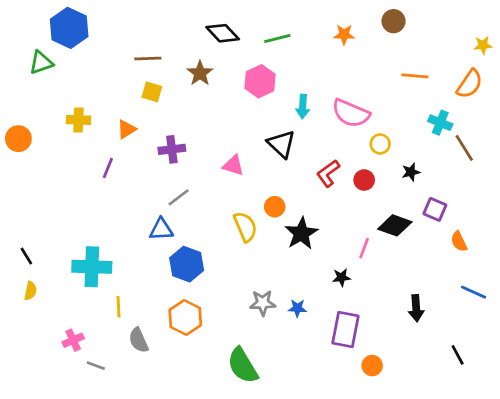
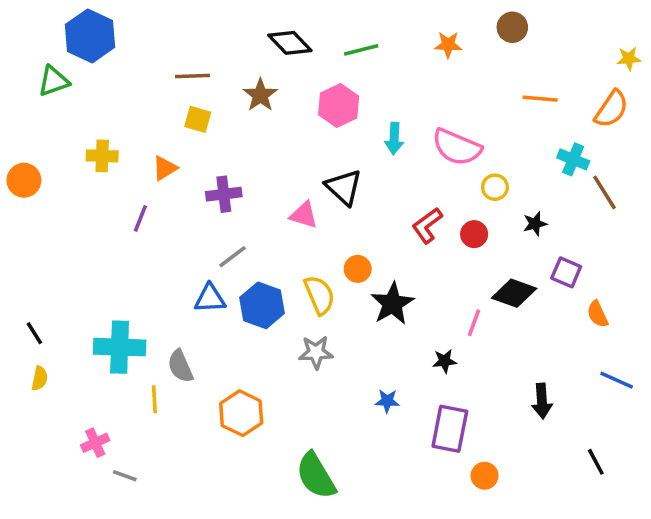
black triangle: (281, 144) -> (344, 187), moved
blue hexagon: (187, 264) -> (262, 305), moved
gray star: (263, 303) -> (316, 352), moved
gray semicircle: (139, 340) -> (180, 366), moved

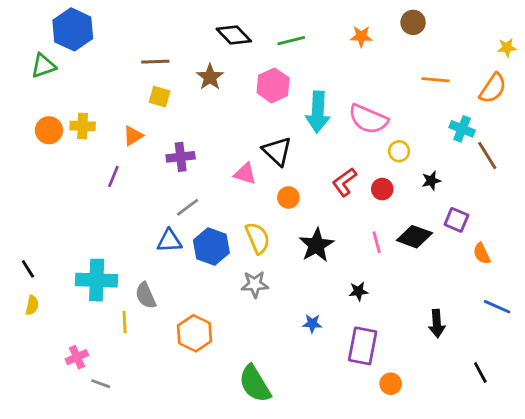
cyan arrow: (394, 139) -> (318, 112), size x1.6
orange circle: (24, 180) -> (49, 130), moved
orange circle: (358, 269) -> (288, 197), moved
pink line: (474, 323) -> (377, 242), moved, turned -35

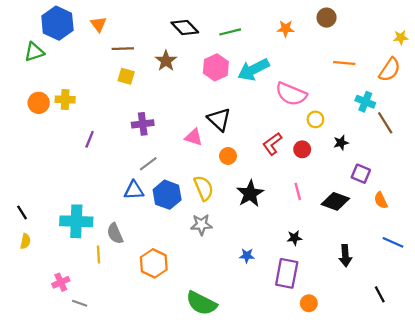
cyan arrow: (318, 112) -> (253, 70), moved, turned 60
orange triangle: (133, 136) -> (98, 24), moved, turned -35
black diamond: (414, 237) -> (335, 201), moved
black star: (358, 291) -> (294, 238), moved
green semicircle: (255, 384) -> (201, 303), turned -32

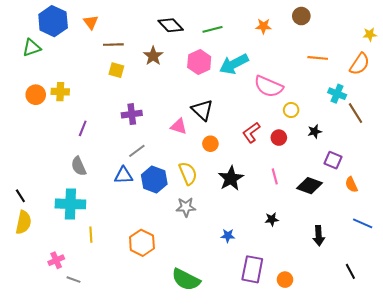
gray semicircle: (115, 233) -> (79, 166), moved
yellow semicircle: (25, 241) -> (23, 222), size x1.6
purple rectangle: (287, 273) -> (252, 269), moved

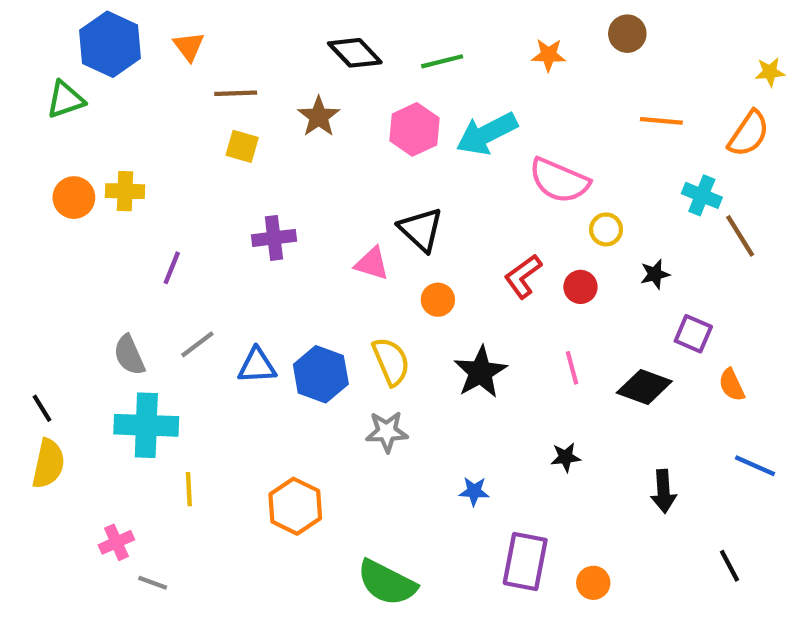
gray line: (137, 151) -> (197, 344), moved
gray semicircle: (79, 166) -> (129, 355), moved

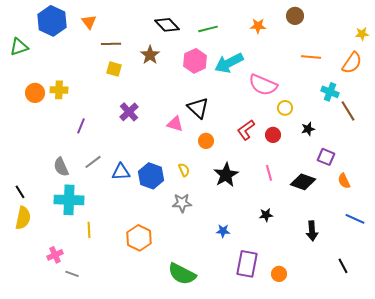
green triangle: (65, 100) -> (19, 47), moved
purple cross: (274, 238) -> (129, 112), turned -36
yellow semicircle: (391, 361) -> (184, 170), size x0.6

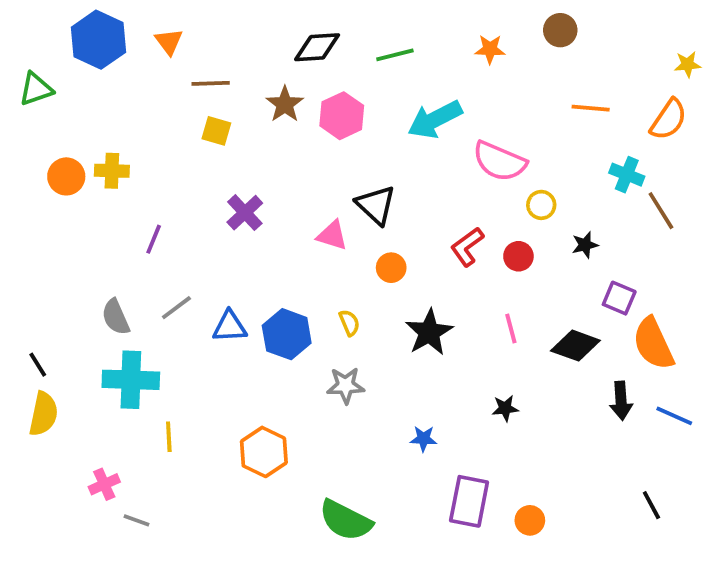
black diamond: (167, 25) -> (317, 47), turned -50
pink hexagon: (195, 61) -> (342, 116), moved
orange semicircle: (344, 181) -> (653, 344), size x1.8
black arrow: (312, 231) -> (621, 401), moved

